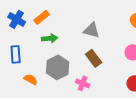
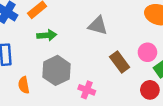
brown rectangle: (94, 58) -> (120, 62), moved
orange semicircle: (31, 79) -> (24, 85), turned -128

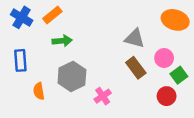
gray triangle: (98, 26) -> (135, 38), moved
pink cross: (87, 90) -> (103, 96), turned 35

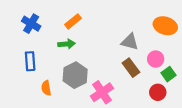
orange rectangle: (52, 15) -> (73, 21), moved
pink cross: (103, 96) -> (102, 92), size x1.5

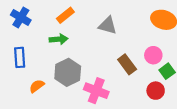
gray triangle: (130, 42) -> (108, 25), moved
orange semicircle: (46, 88) -> (37, 86), turned 64
pink cross: (102, 92) -> (96, 91), turned -35

